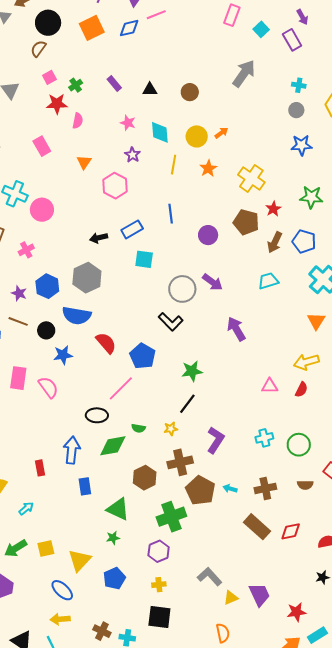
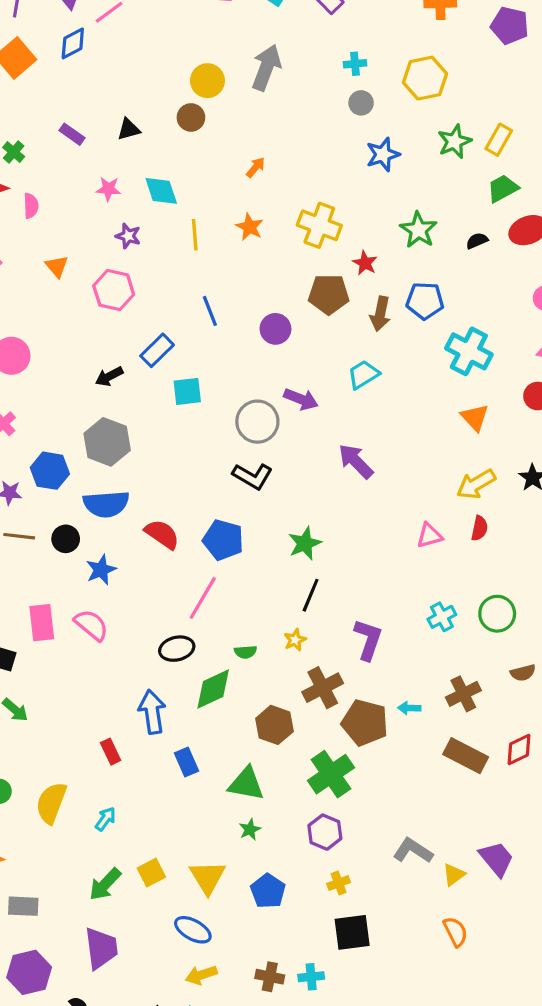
yellow circle: (197, 136) -> (207, 81), moved
green star: (311, 197) -> (418, 230), turned -30
cyan trapezoid: (268, 281) -> (363, 375), moved

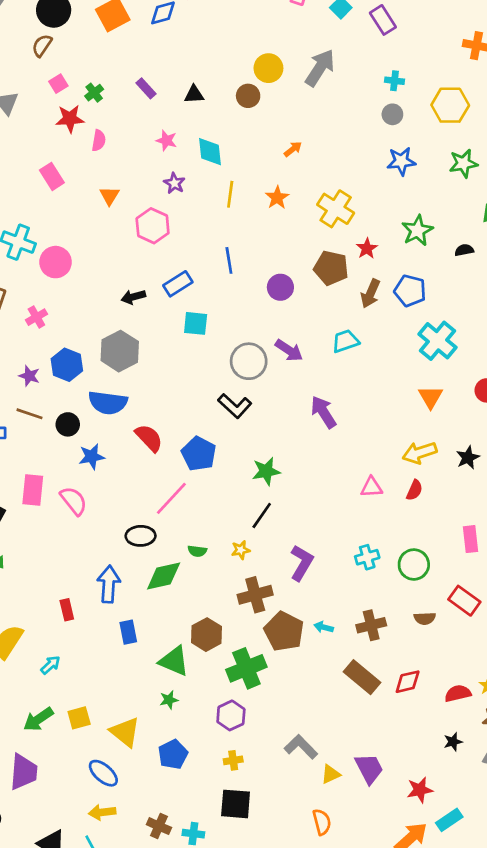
brown hexagon: (274, 725) -> (206, 635), moved
yellow triangle: (208, 877) -> (125, 732), turned -32

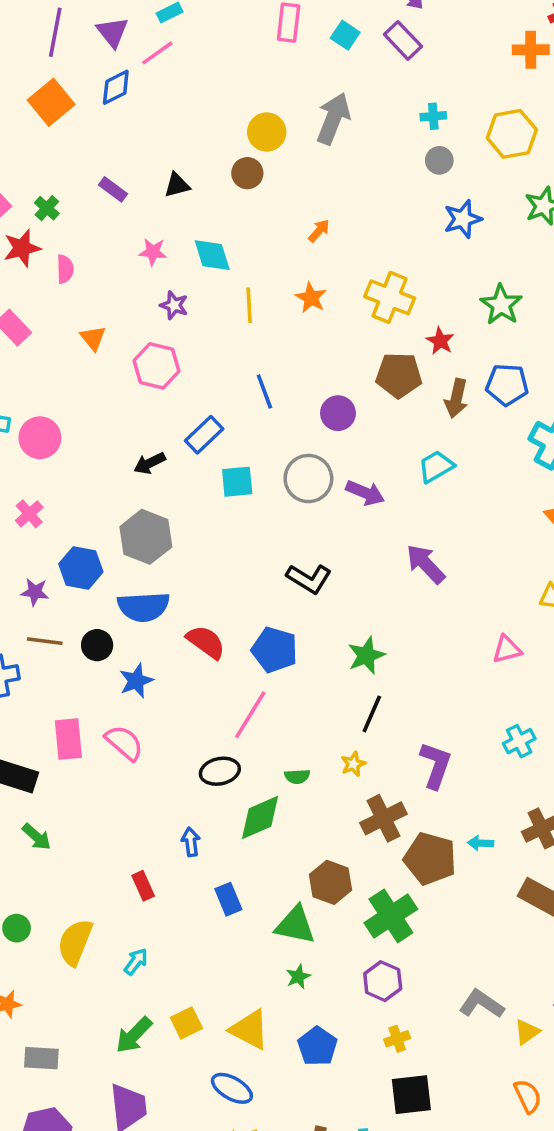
gray circle: (249, 361) -> (308, 479), moved
blue arrow: (109, 584) -> (191, 842), size x0.6

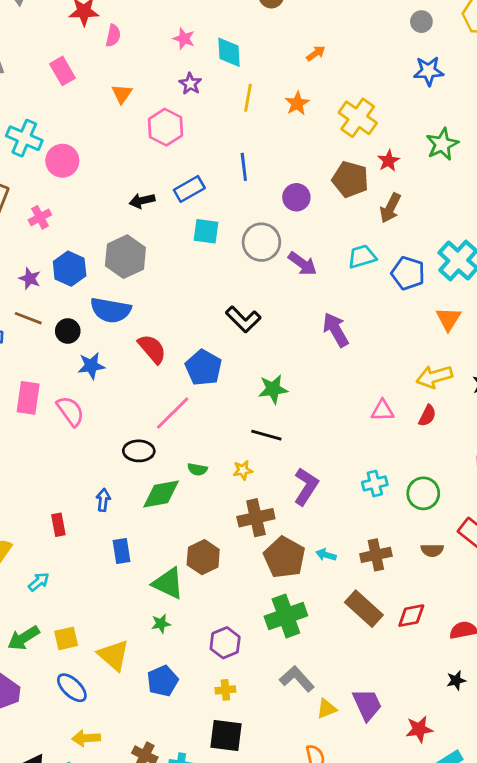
blue pentagon: (507, 385) -> (408, 273), moved
black line: (372, 714) -> (266, 435), turned 68
green cross: (391, 916) -> (286, 616), moved
blue ellipse: (232, 1088) -> (72, 688), moved

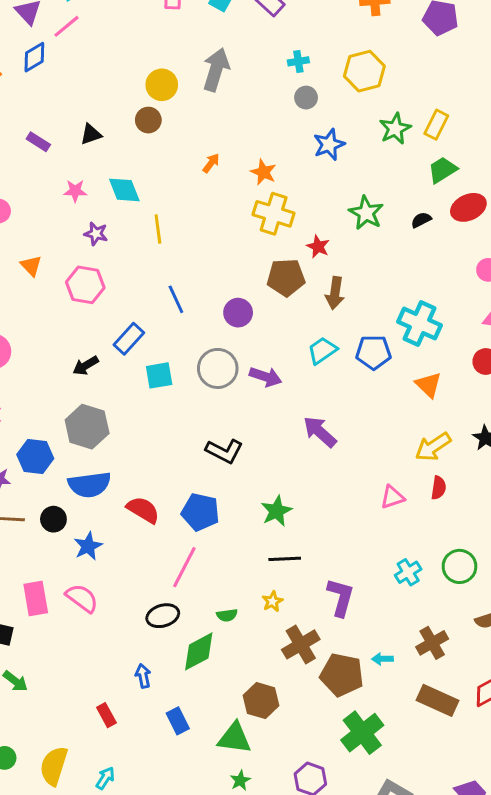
orange star: (297, 103) -> (263, 172), moved

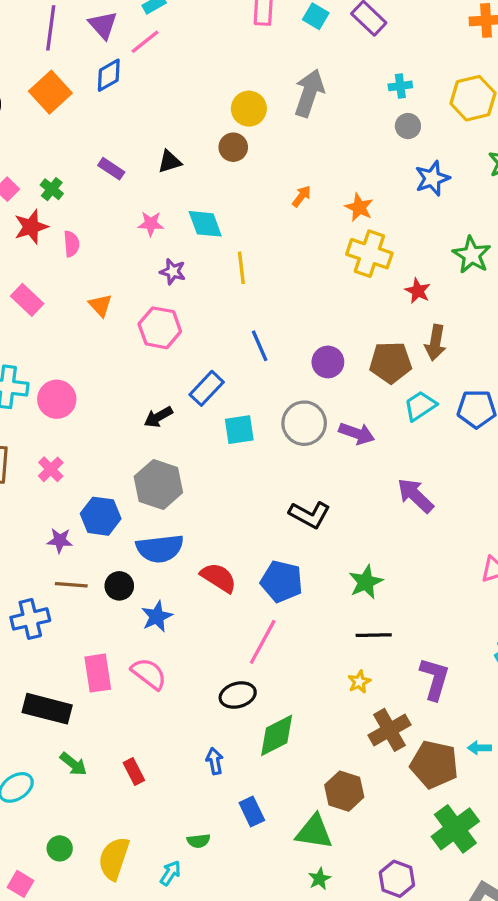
brown pentagon: (286, 277) -> (391, 362), moved
green semicircle: (227, 615) -> (199, 841), moved
red rectangle: (106, 715) -> (134, 771), moved

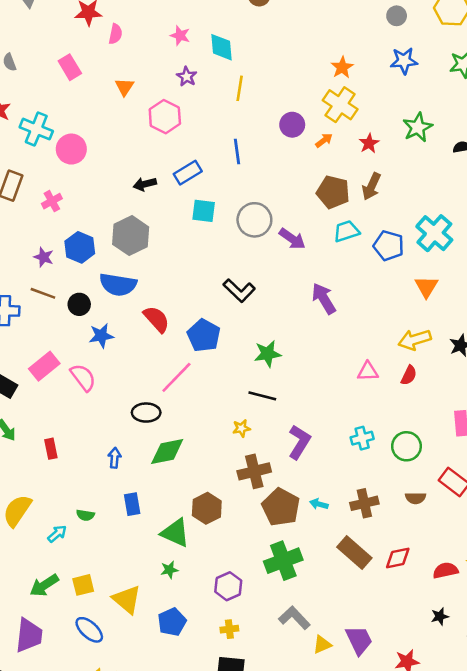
orange arrow: (302, 196) -> (324, 140), moved
purple circle: (328, 362) -> (292, 125), moved
pink rectangle: (98, 673) -> (44, 366), turned 44

